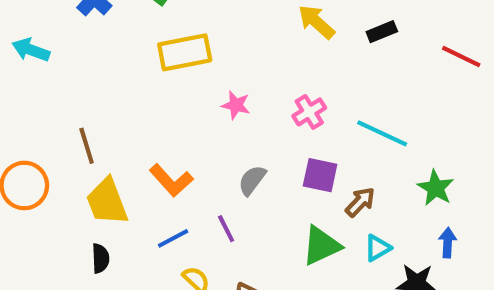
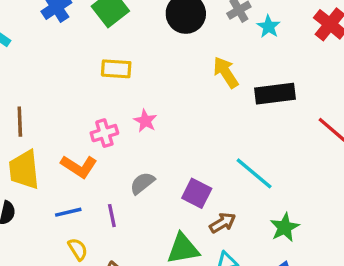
black rectangle: (382, 32) -> (275, 94), size x1.6
yellow rectangle: (185, 52) -> (116, 69), size x0.7
pink cross: (309, 112) -> (104, 133), moved
orange L-shape: (171, 180) -> (79, 166), turned -30

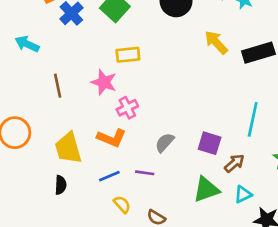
pink star: (145, 121) -> (104, 82), moved, size x1.4
brown line: (20, 122) -> (58, 86), moved
cyan line: (254, 173) -> (253, 119), turned 72
purple line: (112, 216) -> (145, 173), turned -60

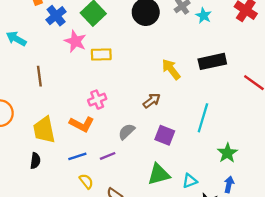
yellow arrow: (216, 42) -> (171, 69), moved
pink star: (104, 82) -> (75, 41), moved
brown arrow: (234, 163) -> (152, 101), moved
purple line: (145, 173) -> (108, 156), turned -35

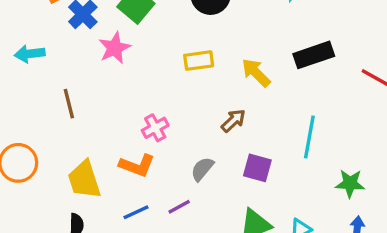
cyan arrow: (16, 39) -> (30, 54), turned -30
pink star: (75, 41) -> (115, 48), turned 30
yellow rectangle: (101, 54) -> (199, 61), moved
green star: (227, 153) -> (350, 183), turned -30

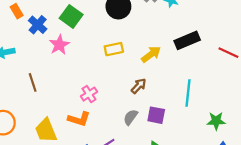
yellow arrow: (256, 73) -> (151, 54), turned 102
gray semicircle: (202, 169) -> (131, 117), moved

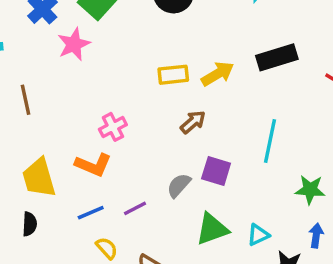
yellow rectangle: (114, 49) -> (173, 75), moved
gray semicircle: (131, 117) -> (179, 185), moved

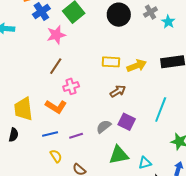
brown line: (25, 100) -> (56, 66), moved, turned 36

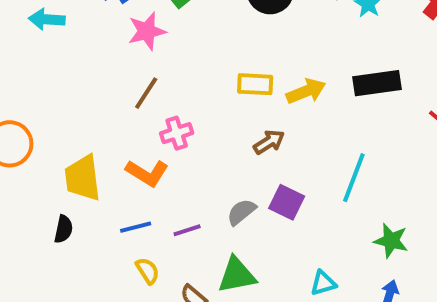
green triangle: (119, 155) -> (237, 275), moved

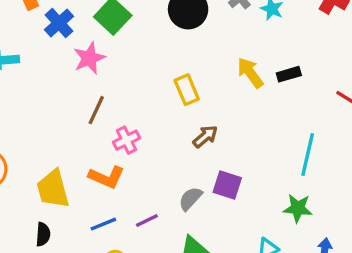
black rectangle: (377, 83) -> (289, 74), size x0.6
yellow rectangle: (255, 84) -> (187, 90), turned 72
yellow arrow: (306, 91) -> (250, 73), moved, turned -96
cyan line: (354, 178) -> (308, 155), moved
green star: (391, 241) -> (298, 208), moved

